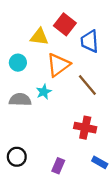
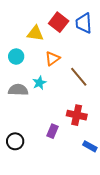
blue trapezoid: (90, 41) -> (84, 23), moved
orange triangle: (58, 65) -> (52, 59), size x0.7
purple rectangle: (58, 166) -> (52, 131), moved

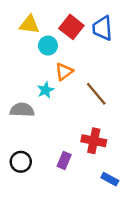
yellow triangle: (35, 33) -> (29, 25), moved
cyan circle: (16, 57) -> (48, 46), moved
cyan star: (39, 83) -> (45, 90), moved
black circle: (15, 141) -> (21, 162), moved

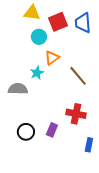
yellow triangle: (29, 25) -> (32, 13), moved
red square: (71, 27) -> (58, 22), turned 30
black circle: (21, 162) -> (26, 132), moved
blue rectangle: (110, 179) -> (89, 145), turned 72

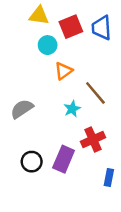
cyan star: (37, 73) -> (72, 109), moved
gray semicircle: (18, 89) -> (22, 109), turned -36
red cross: (76, 114) -> (93, 140), turned -36
purple rectangle: (52, 130) -> (64, 159), size x1.5

